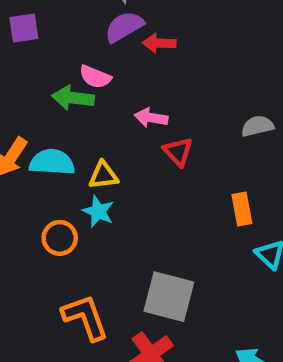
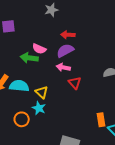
purple semicircle: (124, 27) -> (65, 51), moved
yellow triangle: (103, 175) -> (42, 92), turned 48
orange rectangle: (242, 209) -> (101, 120), moved

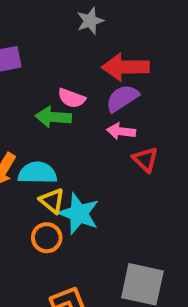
red arrow: (68, 35) -> (125, 67), size x1.6
yellow triangle: (42, 92) -> (52, 201), moved
cyan star: (39, 108) -> (79, 214), size x1.5

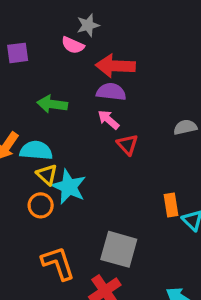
pink semicircle: (72, 98) -> (73, 45), moved
purple semicircle: (122, 98) -> (111, 92), turned 36
pink arrow: (121, 131) -> (108, 120), turned 30

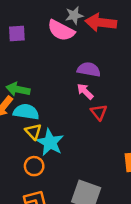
pink semicircle: (73, 45) -> (61, 30), size x1.5
red arrow: (115, 66) -> (101, 23), moved
green arrow: (52, 104) -> (18, 89), moved
orange circle: (41, 205) -> (34, 166), moved

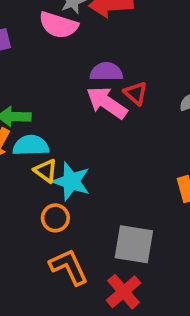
pink arrow: (85, 91) -> (107, 103), size x1.6
red triangle: (99, 112) -> (136, 93), moved

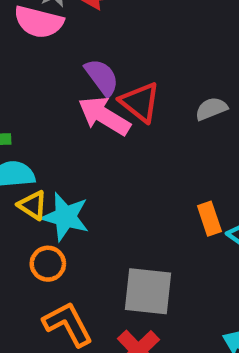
purple semicircle: (106, 72) -> (102, 77), turned 56
red triangle: (136, 93) -> (140, 102), size x1.4

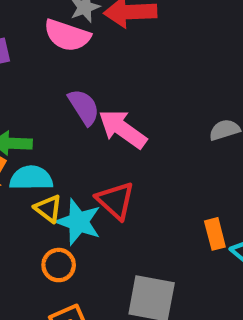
purple semicircle: (102, 77) -> (84, 107), moved
red triangle: (140, 102) -> (116, 201), moved

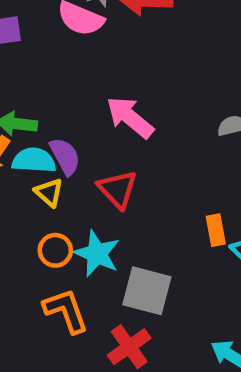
purple semicircle: (84, 107) -> (65, 156), moved
cyan star: (78, 222) -> (97, 254), moved

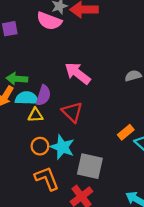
purple semicircle: (65, 156) -> (43, 95), turned 48
yellow triangle: (49, 192) -> (35, 115), turned -42
orange rectangle: (216, 230) -> (126, 132), turned 63

